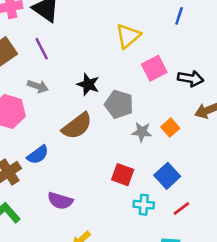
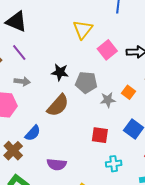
cyan cross: (144, 205) -> (114, 164), moved

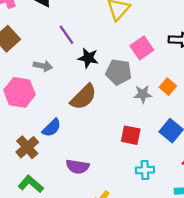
pink square: (107, 50) -> (142, 48), moved
purple line: (19, 52) -> (66, 35), moved

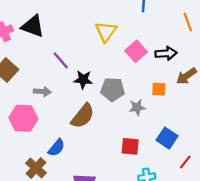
pink square: (142, 48) -> (136, 51), moved
orange square: (168, 87) -> (159, 89), moved, turned -32

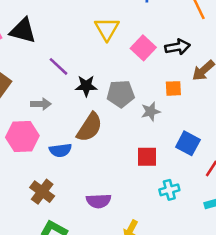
blue semicircle: (56, 148) -> (60, 150), moved, turned 48

